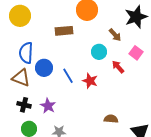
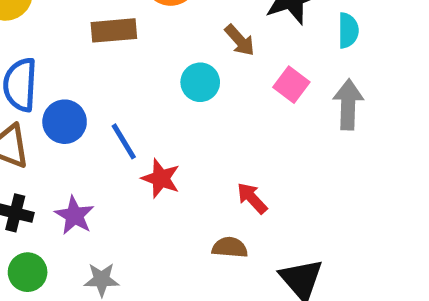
red arrow: (118, 67) -> (252, 198), moved
red star: (90, 81) -> (161, 178), moved

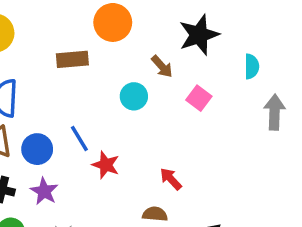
cyan semicircle: (348, 30) -> (252, 66), moved
gray arrow: (348, 104) -> (275, 112), moved
blue circle: (65, 122) -> (37, 149), moved

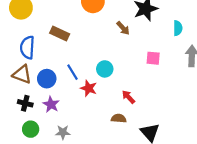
brown rectangle: (72, 59) -> (60, 33), moved, turned 30
cyan circle: (134, 96) -> (105, 69), moved
pink square: (199, 98) -> (153, 58), moved, turned -32

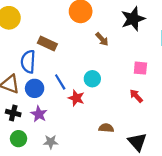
brown arrow: (123, 28) -> (102, 39), moved
blue semicircle: (27, 47) -> (28, 62), moved
red arrow: (128, 97) -> (136, 96), moved

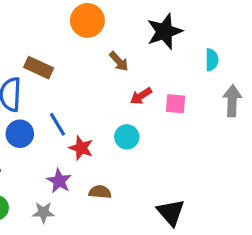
cyan circle: (92, 79) -> (127, 137), moved
red arrow: (136, 96) -> (141, 96), moved, turned -80
purple star: (39, 114) -> (59, 181), moved
brown semicircle: (106, 128) -> (100, 192), moved

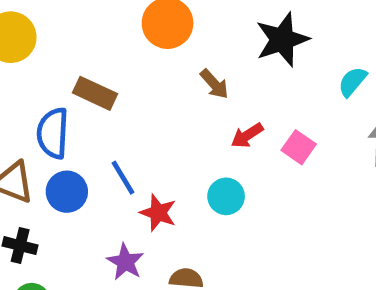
cyan semicircle: (212, 60) -> (352, 82), turned -140
pink square: (176, 104) -> (299, 147), turned 30

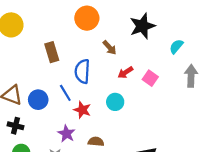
brown rectangle: (95, 93) -> (52, 52), turned 48
blue semicircle: (53, 133) -> (82, 71), moved

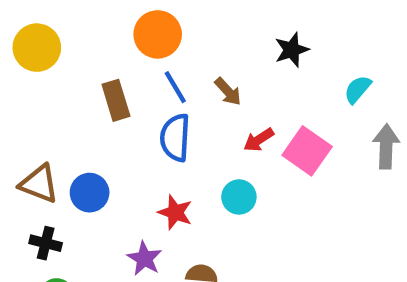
orange circle: (87, 18) -> (158, 34), moved
black star: (142, 26) -> (292, 50), size x0.7
pink square: (150, 78) -> (307, 151), size x1.5
blue line: (65, 93) -> (175, 87), moved

